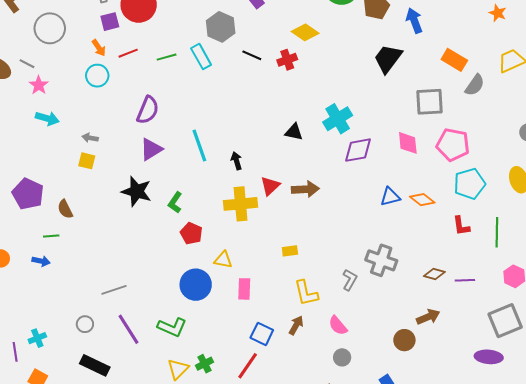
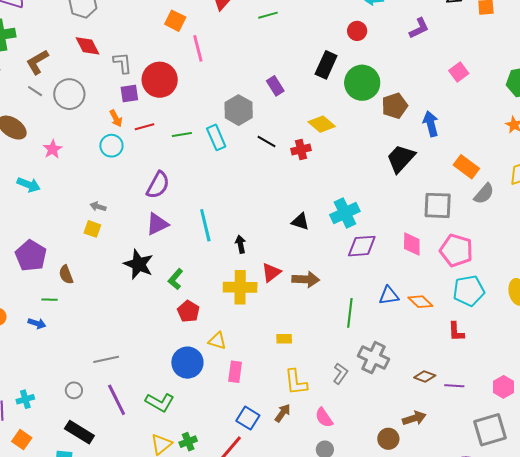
gray line: (27, 64) -> (35, 91), moved
cyan arrow: (47, 118) -> (29, 185), moved
green line: (497, 232) -> (350, 313), moved

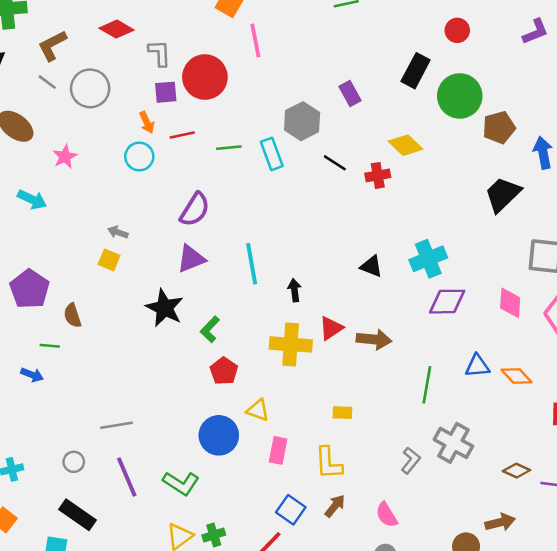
red diamond: (88, 46) -> (117, 29), turned -36
yellow L-shape: (296, 382) -> (329, 463), moved

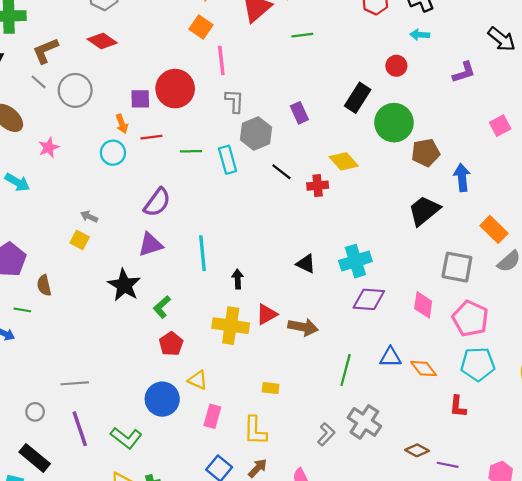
gray L-shape: (159, 53) -> (234, 101), moved

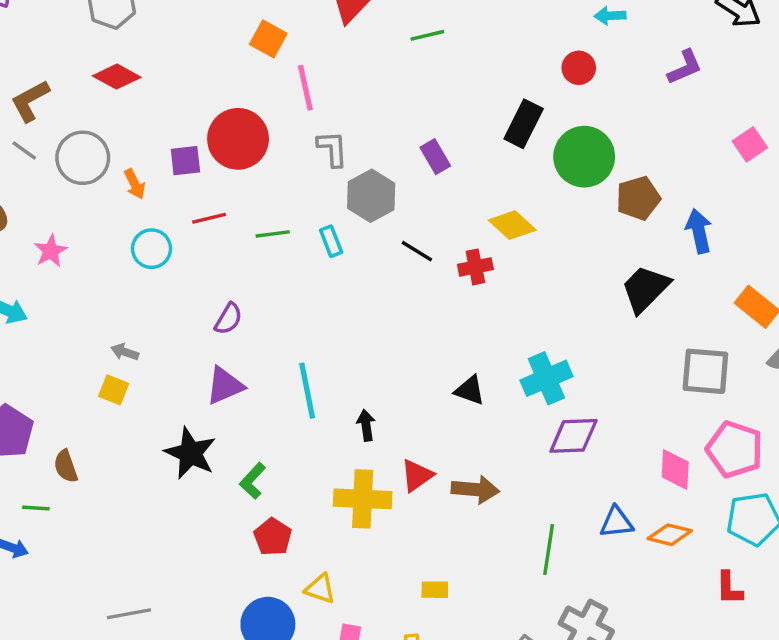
orange arrow: (122, 124) -> (135, 184), moved
cyan rectangle: (228, 160) -> (331, 241), size x0.7
purple semicircle: (157, 202) -> (228, 319), size x0.7
pink diamond: (423, 305) -> (675, 470), moved
orange diamond: (424, 369) -> (670, 535), turned -32

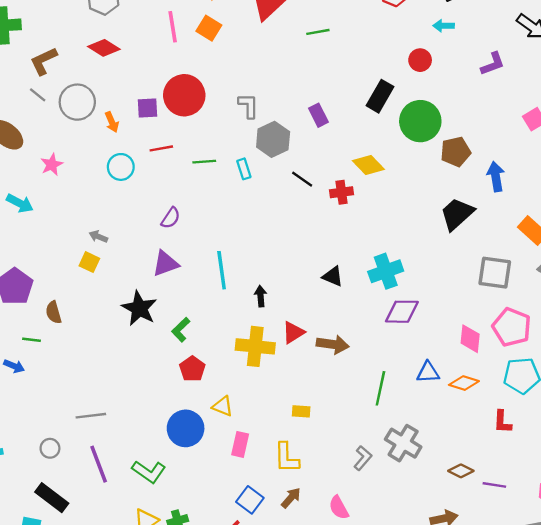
pink line: (305, 88) -> (173, 27), moved

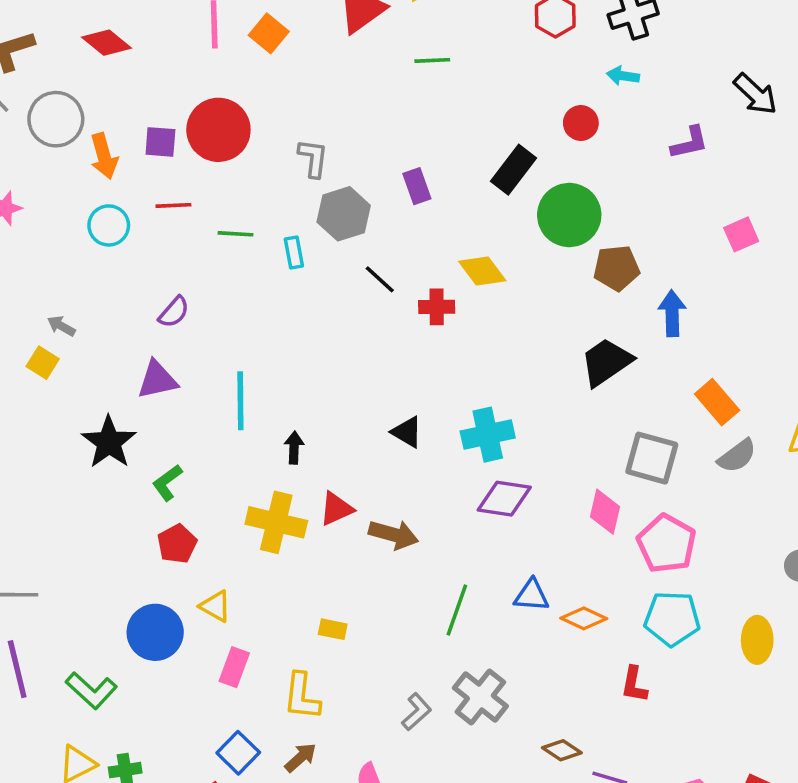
orange arrow: (112, 122) -> (104, 156), size x1.4
pink diamond: (470, 339) -> (605, 512), moved

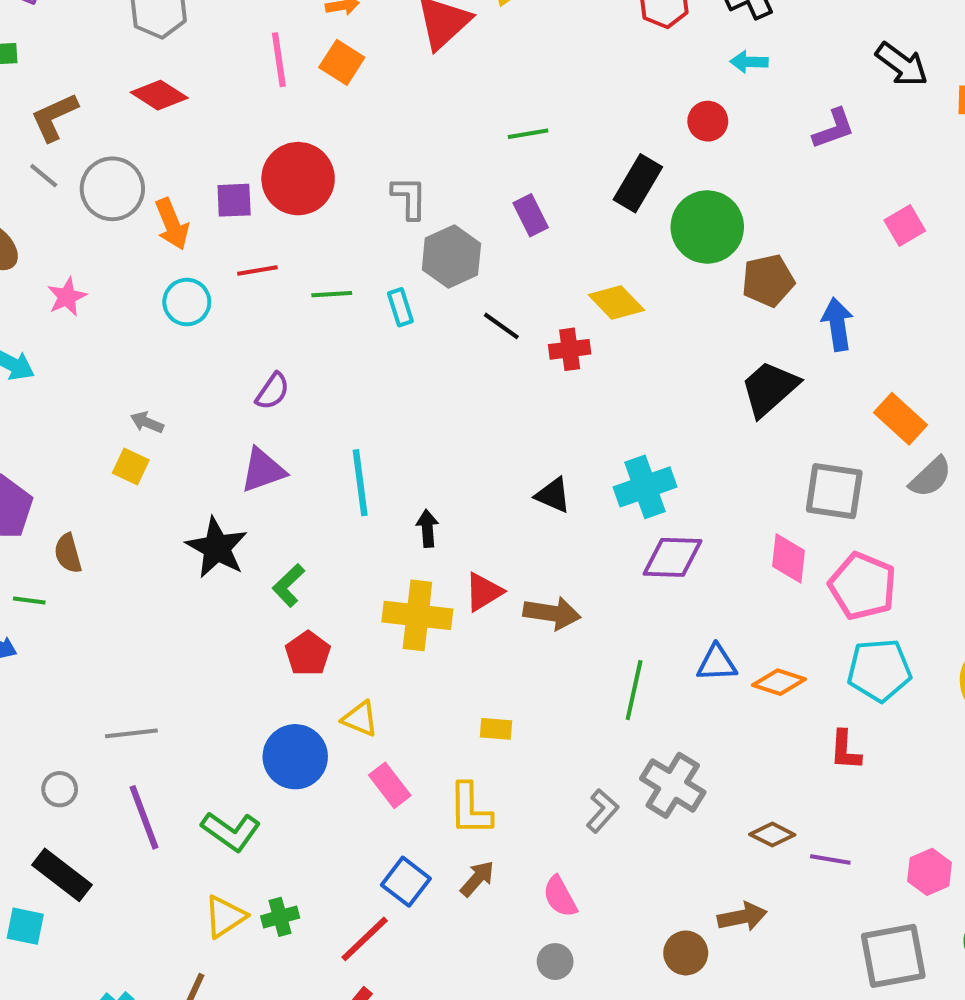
green line: (432, 60) -> (528, 134), moved
pink rectangle: (234, 667) -> (390, 785), turned -51

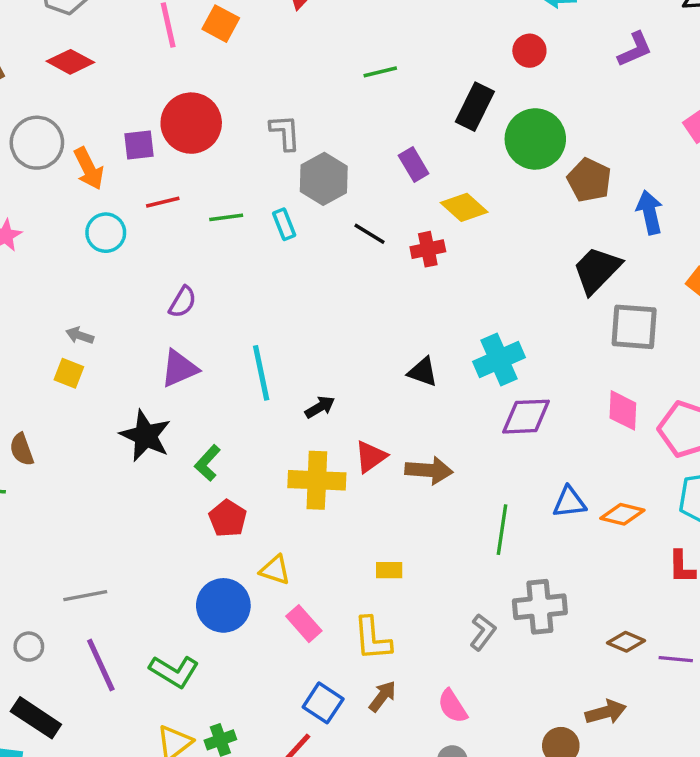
purple rectangle: (531, 215) -> (414, 165), moved
brown pentagon: (768, 281) -> (589, 180), turned -30
gray square: (834, 491) -> (634, 327), moved
black arrow: (427, 528) -> (320, 407), turned 68
gray cross: (673, 785) -> (540, 607), turned -33

